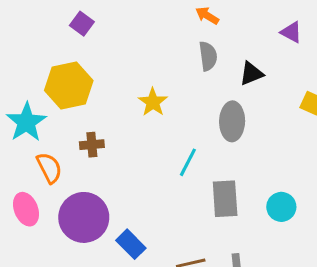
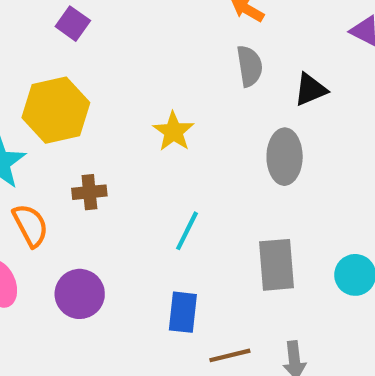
cyan line: (188, 162) -> (187, 231), moved
purple circle: (84, 217) -> (80, 294), size x0.7
blue rectangle: (131, 244) -> (183, 312), moved, turned 52

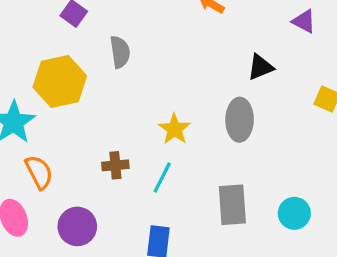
gray semicircle: (250, 66) -> (120, 52), moved
yellow star: (173, 132) -> (174, 129), moved
brown cross: (89, 192) -> (115, 165), moved

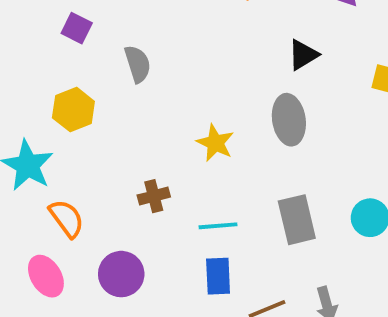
yellow hexagon: (60, 82) -> (73, 110), size x0.7
cyan line: (162, 178) -> (218, 226), moved, turned 68

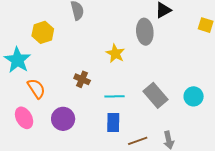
gray ellipse: (289, 120) -> (145, 32), moved
brown cross: (154, 196) -> (82, 79), turned 35
gray rectangle: (297, 220) -> (155, 95), turned -30

